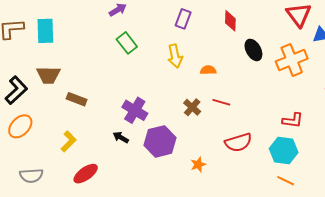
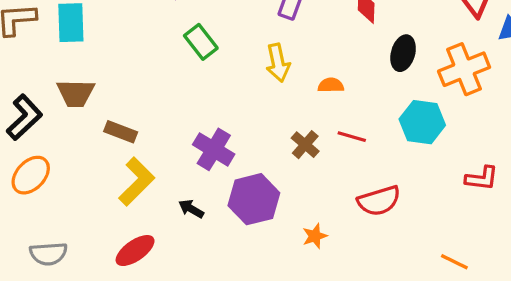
black ellipse: (253, 50) -> (403, 53), turned 45
red L-shape: (293, 120) -> (482, 178), moved
black arrow: (121, 137) -> (191, 209), moved
yellow L-shape: (69, 141) -> (137, 182), moved, size x1.4
cyan hexagon: (284, 150) -> (422, 122), moved

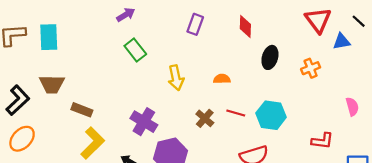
yellow arrow: (278, 63) -> (176, 78), moved
orange cross: (464, 69) -> (311, 68), size x0.6
cyan hexagon: (422, 122) -> (271, 115), moved

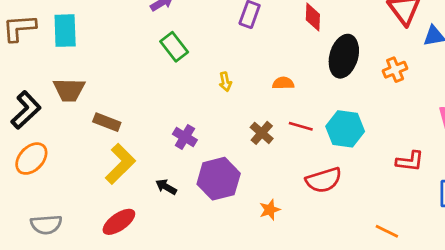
black ellipse: (270, 57) -> (344, 56), size x1.4
yellow arrow: (176, 78) -> (225, 82), size x0.6
purple cross: (144, 122) -> (185, 137), size x0.7

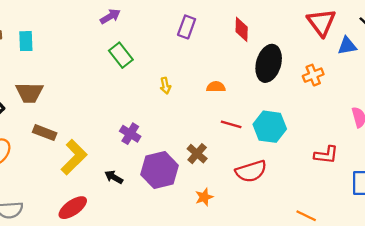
cyan rectangle: (65, 31) -> (26, 41), size x0.7
brown rectangle: (107, 122) -> (45, 133), moved
brown cross: (262, 133) -> (197, 154), moved

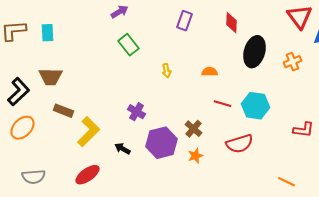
orange star: (204, 197) -> (196, 156), moved

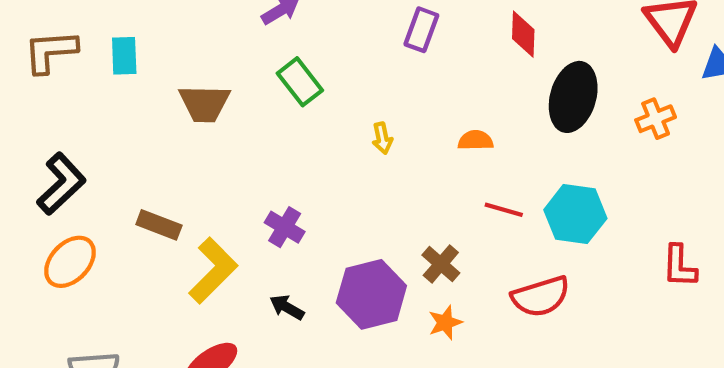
brown trapezoid: (50, 77) -> (204, 103), moved
purple cross: (136, 112) -> (285, 227), moved
red L-shape: (304, 130) -> (679, 266), turned 85

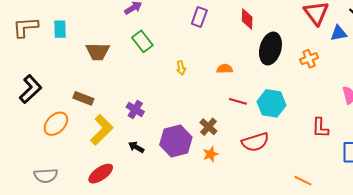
brown rectangle: (159, 225) -> (83, 98), moved
orange ellipse: (70, 262) -> (56, 124), moved

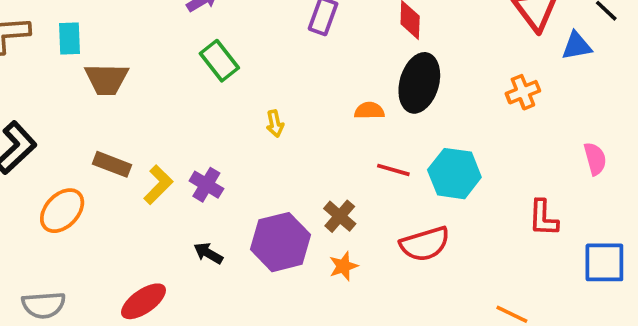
black ellipse: (270, 48) -> (419, 83), moved
brown trapezoid: (98, 52) -> (106, 79), moved
yellow arrow: (181, 68) -> (275, 124), moved
yellow L-shape: (102, 130) -> (158, 185), moved, size x0.7

